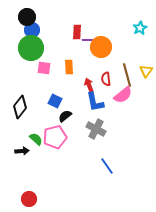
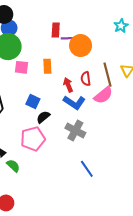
blue L-shape: (95, 102) -> (74, 102), turned -45
green semicircle: (36, 139) -> (13, 166), moved

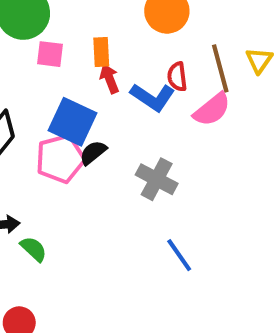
red arrow: (68, 85) -> (109, 79), moved
blue square: (33, 101) -> (73, 122), size x1.6
blue L-shape: (74, 102) -> (153, 97), moved
pink pentagon: (33, 139) -> (60, 159), moved

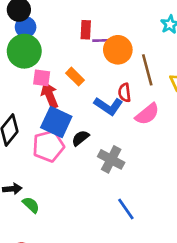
orange rectangle: (101, 52) -> (75, 77), turned -42
brown line: (220, 68) -> (147, 70), moved
red arrow: (109, 79) -> (50, 95), moved, size x1.4
black semicircle: (93, 153) -> (80, 138), moved

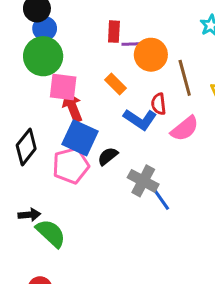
orange rectangle: (75, 77) -> (115, 84), moved
pink square: (42, 78) -> (63, 87), size x1.4
green semicircle: (31, 205) -> (51, 233), size x1.5
blue line: (126, 209) -> (160, 198), moved

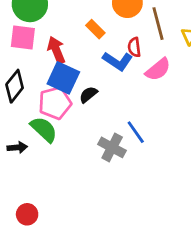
pink square: (63, 87) -> (23, 37), moved
gray cross: (143, 181) -> (112, 147), moved
green semicircle: (51, 233) -> (44, 129), moved

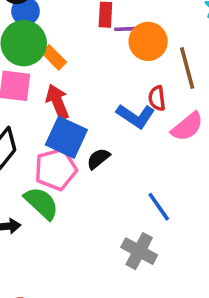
orange rectangle: (95, 29) -> (54, 57), moved
gray cross: (112, 147) -> (139, 251), moved

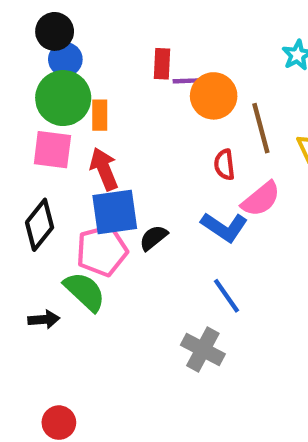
orange rectangle: (54, 57) -> (100, 115), turned 45
blue L-shape: (136, 116) -> (224, 227), moved
blue square: (66, 137) -> (115, 212), turned -33

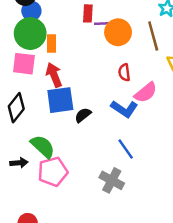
brown line: (261, 128) -> (153, 36), moved
pink pentagon: (102, 251) -> (53, 172), moved

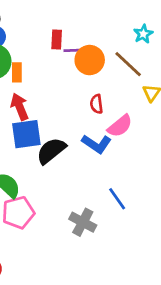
brown line: (153, 36) -> (128, 64), turned -32
black semicircle: (83, 115) -> (51, 151), size x1.6
blue line: (126, 149) -> (117, 199), moved

